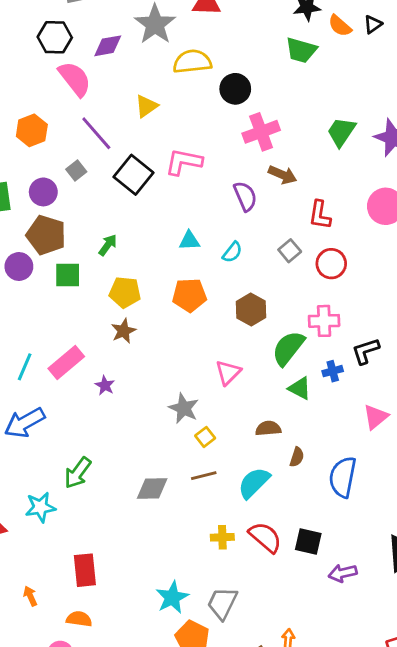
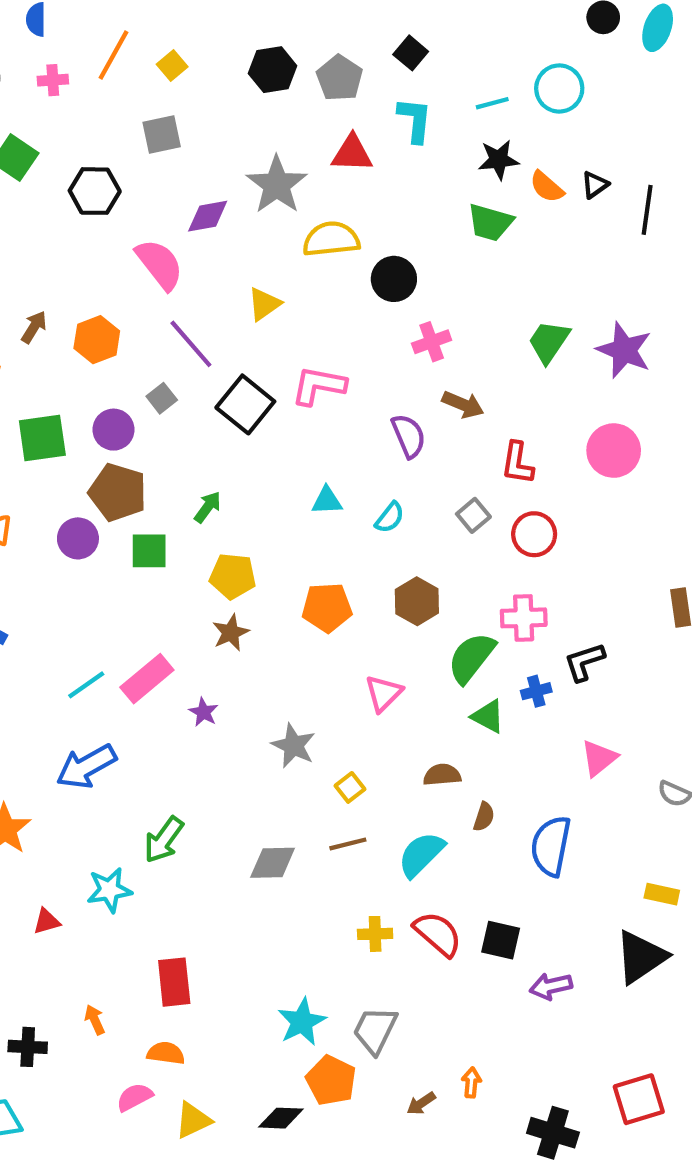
black hexagon: (55, 37) -> (95, 191), moved
pink cross: (261, 132) -> (432, 342), size x0.7
orange pentagon: (189, 295) -> (327, 607), moved
cyan line: (25, 367) -> (86, 685), turned 32
gray star: (184, 408) -> (293, 746), moved

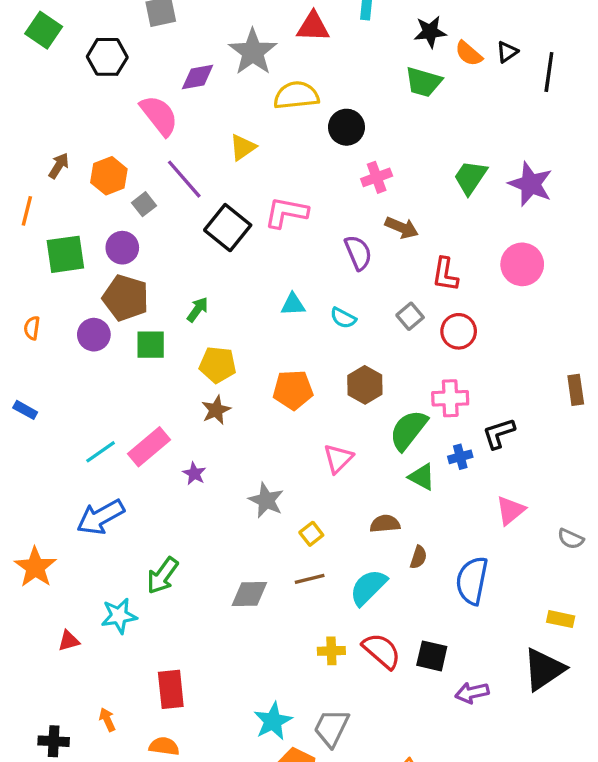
gray square: (162, 398) -> (144, 204), moved
cyan semicircle: (390, 517) -> (343, 318), turned 80

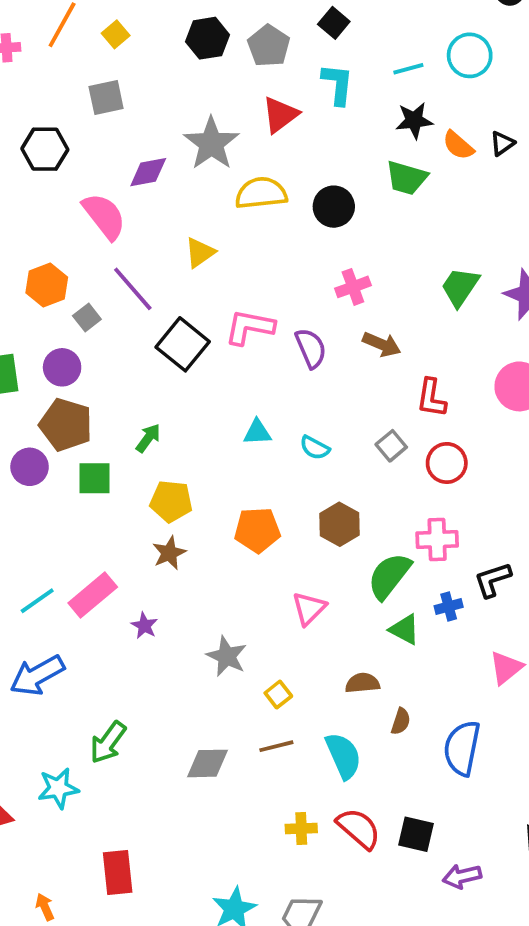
red triangle: (313, 27) -> (280, 115), turned -39
black circle: (346, 127) -> (334, 207), moved
purple semicircle: (358, 253) -> (311, 348), moved
cyan semicircle: (368, 587) -> (343, 756), turned 111

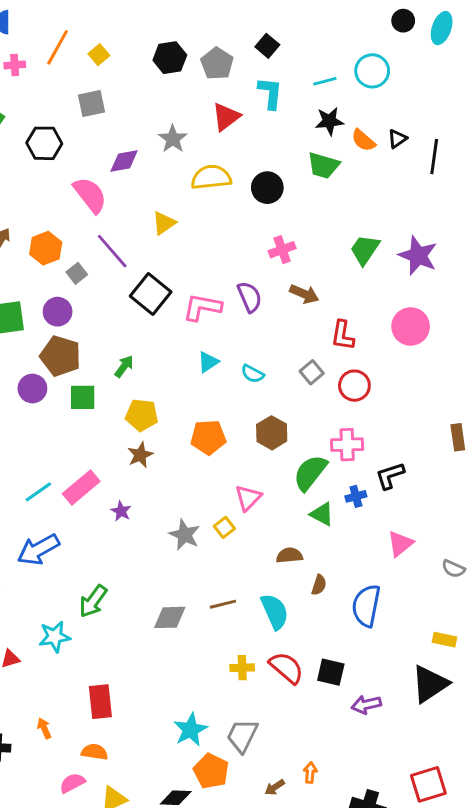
gray star: (211, 143) -> (173, 139), size x0.7
pink L-shape: (250, 327) -> (202, 307), moved
cyan triangle: (257, 432) -> (208, 362), turned -30
yellow square: (278, 695) -> (224, 527), moved

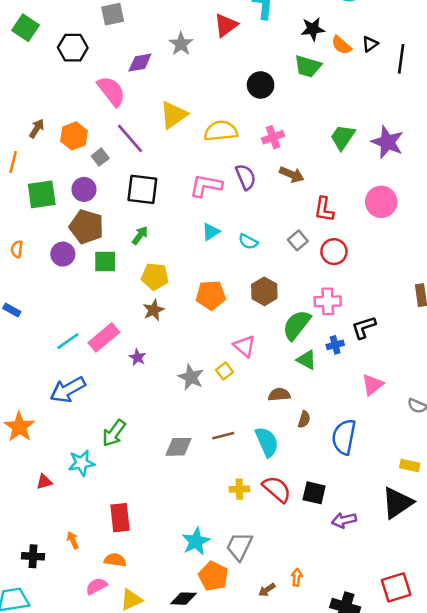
yellow semicircle: (211, 177) -> (221, 131), moved
yellow triangle: (164, 223) -> (174, 115), size x1.4
black square: (151, 294) -> (142, 189), moved, turned -32
pink triangle: (248, 498) -> (244, 346), turned -35

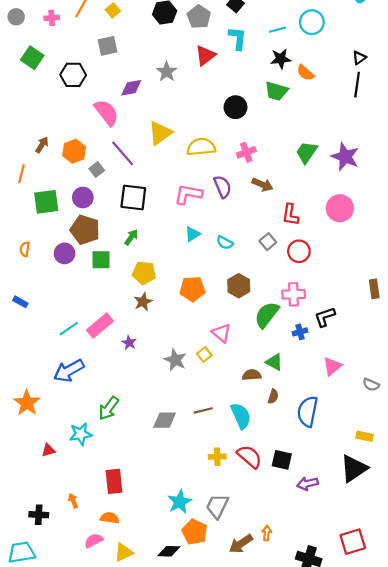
black triangle: (370, 44) -> (359, 58), moved
green triangle: (307, 360) -> (274, 362), moved
brown arrow: (267, 590) -> (241, 544), size x1.6

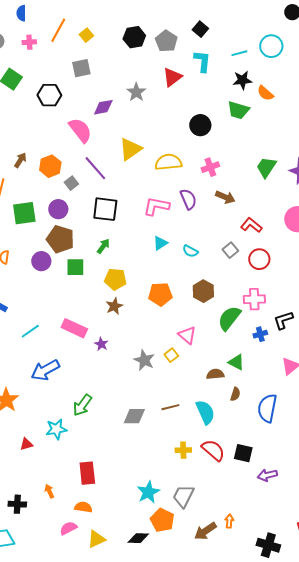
red L-shape: (290, 215) -> (251, 225), turned 120
pink rectangle: (100, 325) -> (74, 328), turned 65
cyan line: (69, 329) -> (30, 331), moved

